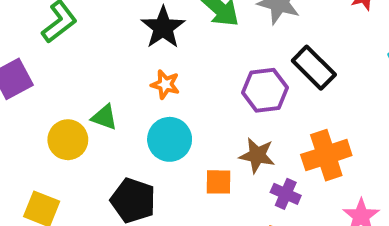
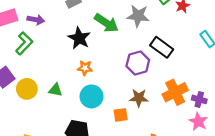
yellow circle: (68, 140) -> (27, 89), moved
purple cross: (286, 194) -> (199, 99), moved

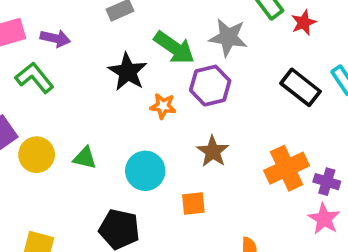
green L-shape: (24, 43) -> (34, 78), turned -85
black rectangle: (162, 47) -> (301, 87), moved
purple hexagon: (138, 63) -> (210, 86), moved
orange star: (85, 68) -> (163, 106), moved
brown star: (139, 98) -> (213, 151), moved, turned 30

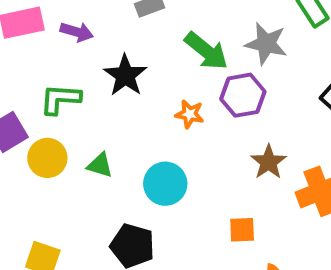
black star: (128, 72) -> (125, 75), moved
green L-shape: (34, 78) -> (60, 99), moved, turned -51
brown star: (213, 151) -> (269, 162), moved
orange square: (193, 204) -> (242, 230), moved

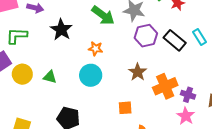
purple hexagon: (243, 95) -> (146, 36), moved
green L-shape: (60, 99) -> (17, 36), moved
cyan circle: (165, 184) -> (91, 75), moved

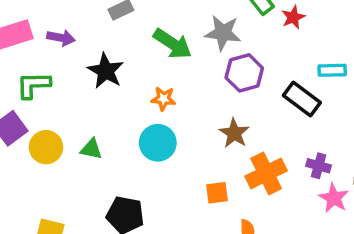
cyan rectangle: (200, 37) -> (332, 70), turned -56
black rectangle: (175, 40) -> (302, 99), moved
orange cross: (165, 86) -> (266, 173), moved
pink star: (186, 116) -> (334, 198), moved

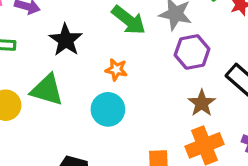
brown star: (234, 133) -> (202, 103), moved
green triangle: (91, 149) -> (47, 90), moved, size x1.6

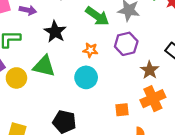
purple hexagon: (192, 52) -> (126, 44), moved

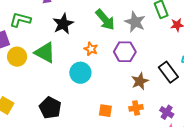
orange cross: (153, 99) -> (136, 108), size x0.6

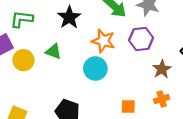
orange star: (91, 49) -> (103, 41), size x1.5
green triangle: (45, 53) -> (53, 52), size x0.7

